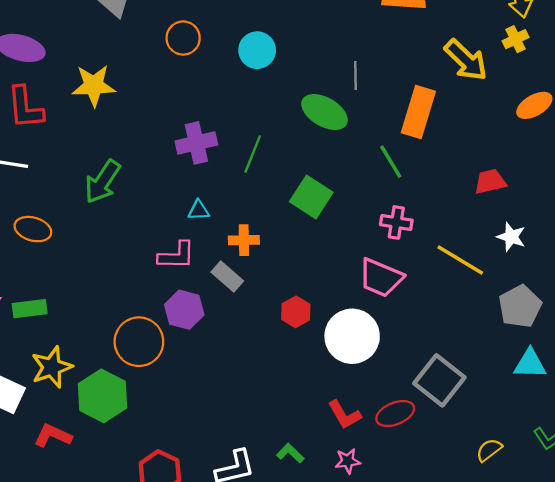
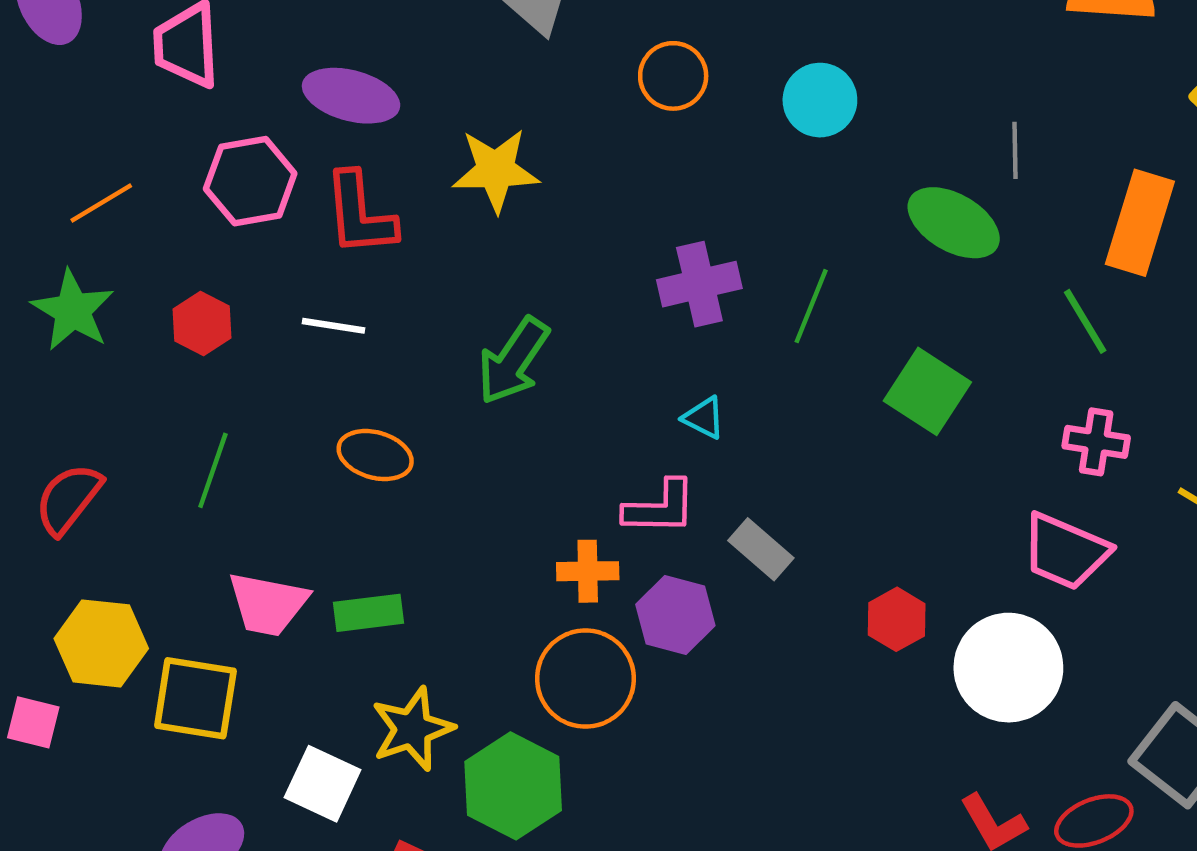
cyan triangle: (199, 210) -> (704, 418), turned 30
orange cross: (244, 240) -> (588, 571), moved

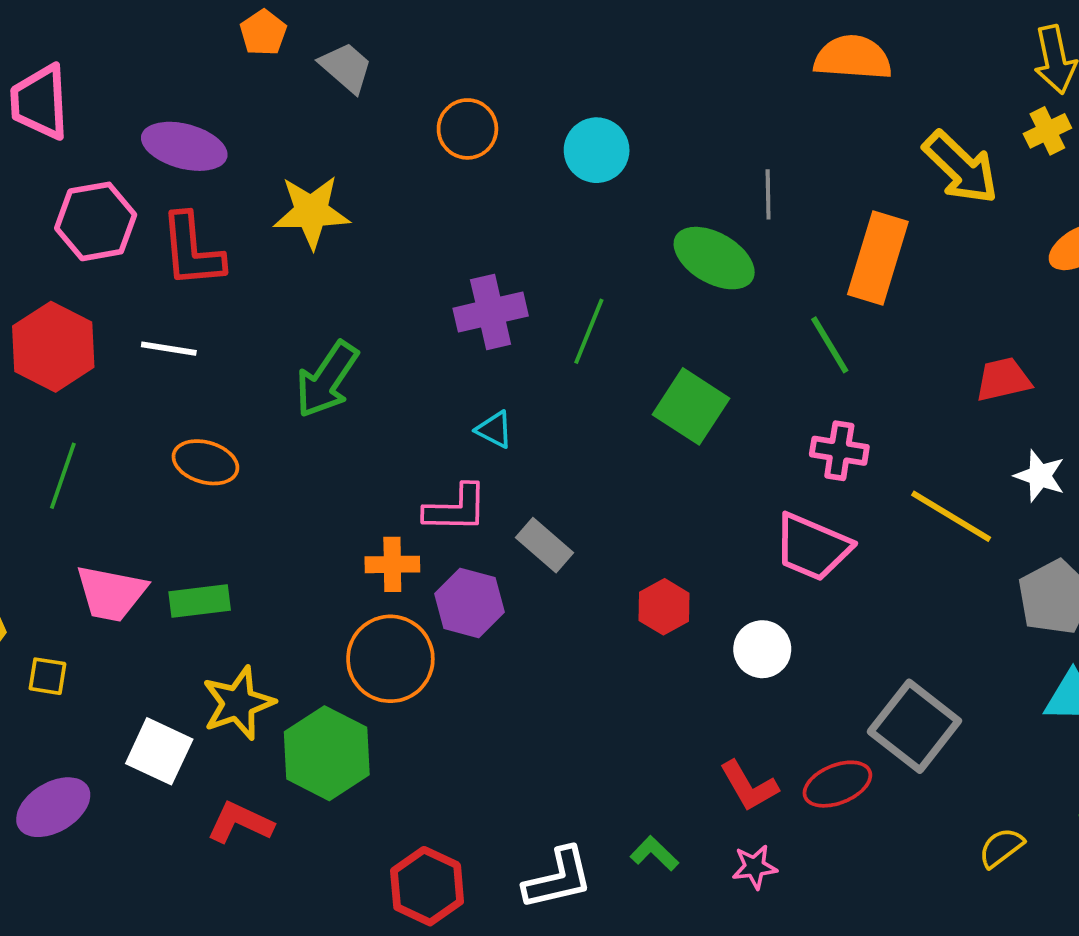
red hexagon: (202, 324) -> (53, 347), size x1.6
white circle: (1008, 668) -> (762, 649), size x0.6
yellow square: (195, 698) -> (47, 676), size x0.5

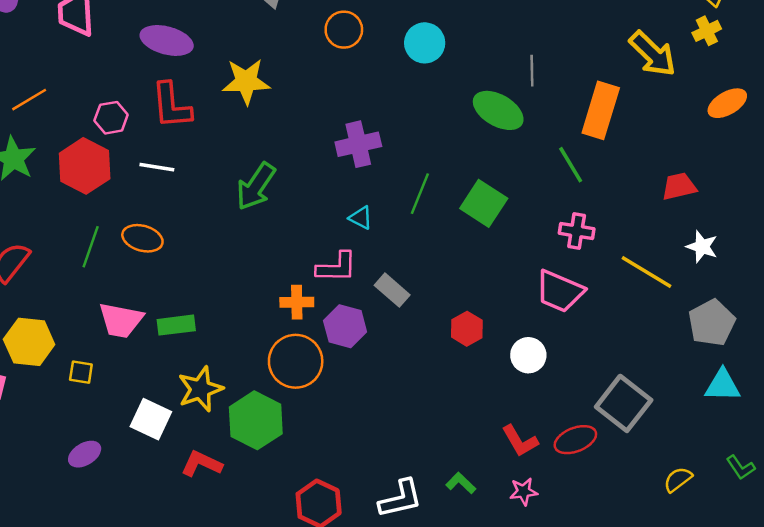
pink hexagon: (96, 221) -> (111, 118), moved, size x0.7
green line: (589, 331) -> (420, 194), moved
orange ellipse: (205, 462) -> (142, 238), moved
purple ellipse: (53, 807) -> (85, 454), size x0.7

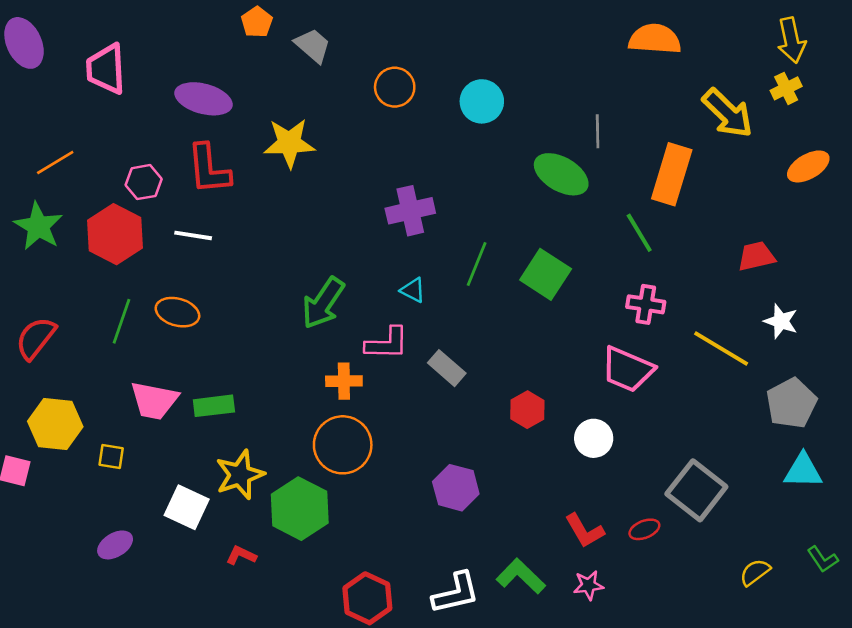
green arrow: (256, 186) -> (323, 303), moved
purple hexagon: (345, 326) -> (456, 488), moved
red ellipse: (575, 440) -> (644, 529), size x0.7
red L-shape: (202, 464) -> (241, 555), size x0.7
green L-shape: (461, 483) -> (521, 576), size x1.5

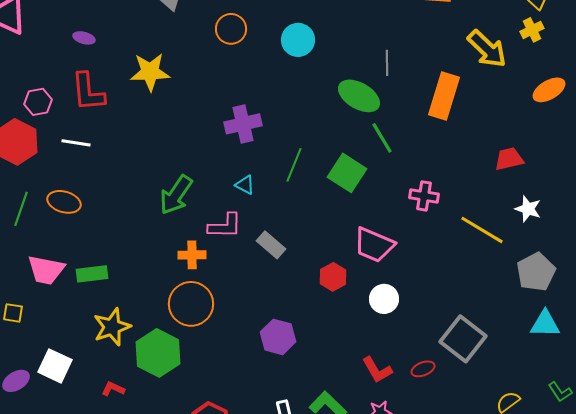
purple ellipse: (203, 99) -> (84, 38), size x0.5
green line: (639, 233) -> (382, 138), moved
pink trapezoid: (627, 369) -> (374, 245), moved
white square: (187, 507) -> (55, 366), moved

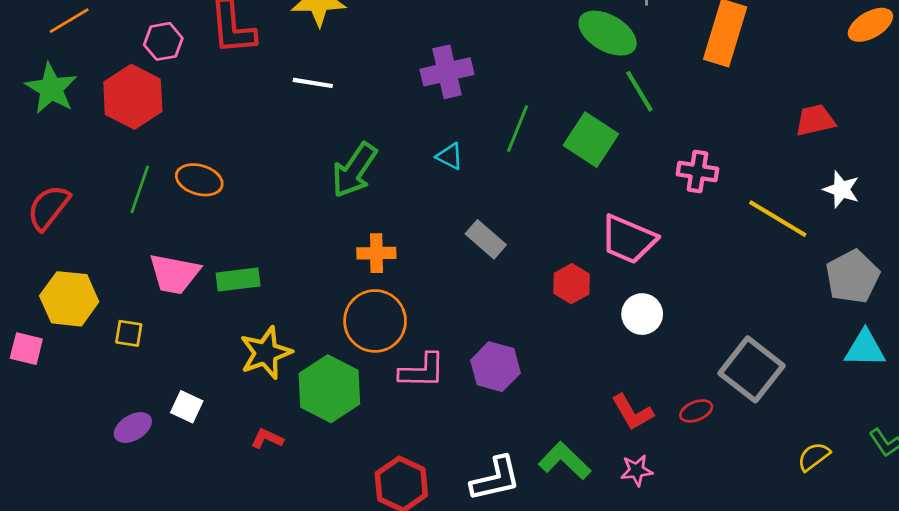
white line: (76, 143) -> (313, 83), moved
pink L-shape: (225, 226) -> (422, 371), moved
white square: (55, 366) -> (187, 407), size x0.7

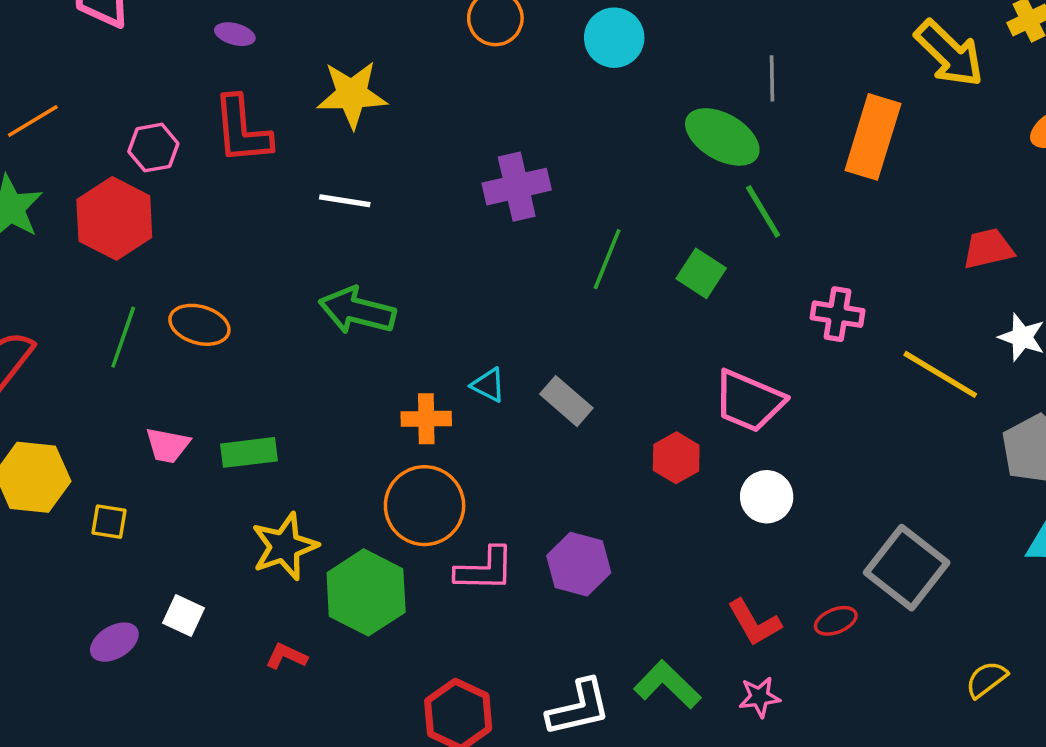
green square: (591, 140) -> (701, 273), size x0.7
cyan triangle: (450, 156) -> (488, 385), moved
green arrow: (354, 170) -> (357, 311), moved, turned 70
pink trapezoid: (174, 274) -> (168, 445), size x0.7

